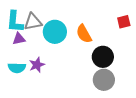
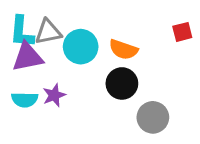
orange semicircle: (84, 34) -> (123, 50), turned -42
purple triangle: (19, 39) -> (28, 57), size x1.6
black circle: (103, 57) -> (122, 83), moved

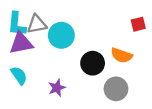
orange semicircle: (123, 50) -> (122, 55), moved
purple star: (54, 95) -> (57, 88), moved
cyan semicircle: (25, 100) -> (19, 75), turned -126

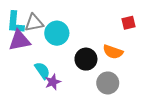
cyan semicircle: (19, 75) -> (42, 71), moved

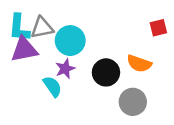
purple star: (53, 82) -> (65, 69), moved

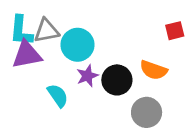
purple star: (65, 69) -> (87, 76), moved

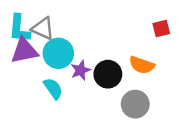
gray triangle: (46, 31) -> (43, 29), turned 35
cyan circle: (77, 45) -> (58, 53), moved

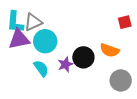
gray triangle: (43, 29) -> (33, 22), turned -48
purple star: (80, 70) -> (65, 64), moved
gray circle: (135, 104) -> (121, 80), moved

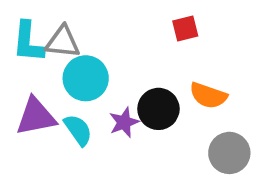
gray triangle: (33, 22) -> (63, 42), turned 30
red square: (125, 22) -> (185, 28), moved
purple triangle: (19, 39) -> (36, 117), moved

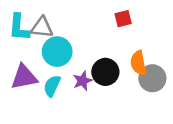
orange semicircle: (208, 96) -> (138, 63), turned 60
cyan semicircle: (78, 130) -> (52, 86), turned -120
gray circle: (229, 153) -> (152, 78), moved

